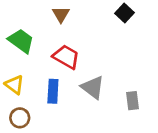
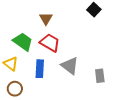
brown triangle: (61, 14) -> (46, 19), moved
green trapezoid: (21, 41) -> (23, 42), moved

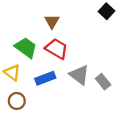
blue rectangle: (40, 69) -> (45, 78), turned 66
gray rectangle: (100, 76) -> (103, 82), moved, turned -32

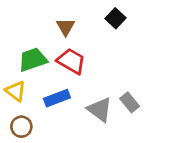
black square: (106, 11) -> (115, 18), moved
green trapezoid: (26, 48) -> (33, 60), turned -55
gray triangle: (79, 75) -> (100, 110), moved

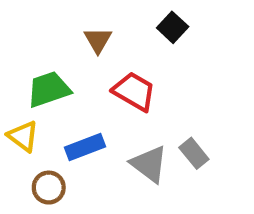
red trapezoid: (71, 61) -> (134, 91), moved
brown circle: (21, 127) -> (49, 188), moved

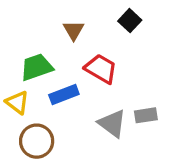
blue rectangle: (85, 147) -> (64, 94), moved
gray rectangle: (194, 153) -> (146, 115), turned -60
brown circle: (49, 188) -> (37, 141), size x1.4

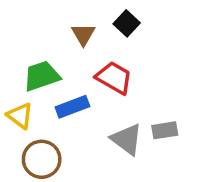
black square: (130, 21) -> (127, 23), moved

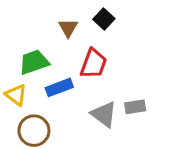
red trapezoid: (114, 78) -> (93, 64), turned 80

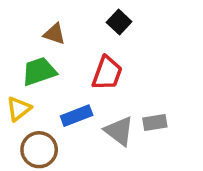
brown triangle: (68, 28) -> (54, 34), moved, turned -42
blue rectangle: (59, 87) -> (77, 116), moved
yellow triangle: (16, 95) -> (19, 109), turned 45

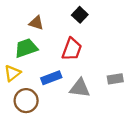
gray rectangle: (155, 122) -> (115, 79), moved
gray triangle: (119, 131) -> (80, 88), turned -30

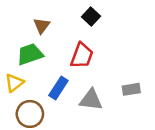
brown triangle: (36, 23) -> (42, 26), turned 49
blue rectangle: (51, 78) -> (58, 88), turned -36

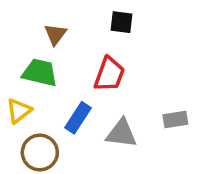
black square: (91, 17) -> (121, 22), turned -36
green trapezoid: (30, 54) -> (40, 73), turned 32

